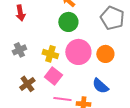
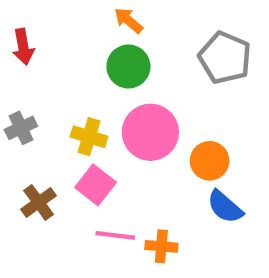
orange circle: (105, 54) -> (210, 161), moved
blue semicircle: (100, 86) -> (225, 207), moved

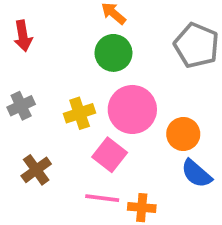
yellow cross: (89, 137) -> (80, 113), turned -36
pink square: (96, 185) -> (110, 155), moved

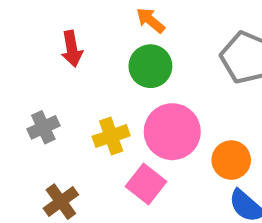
red arrow: (23, 36) -> (72, 49), moved

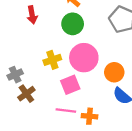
gray cross: (43, 127) -> (15, 75), moved
pink square: (146, 184) -> (70, 85), turned 30

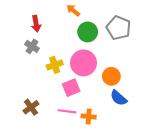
green circle: (73, 24) -> (88, 32), moved
gray cross: (15, 75) -> (32, 46), moved, turned -32
brown cross: (26, 94) -> (31, 107), moved

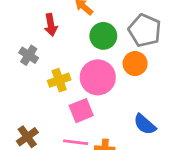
red arrow: (36, 24) -> (51, 25), moved
orange circle: (111, 76) -> (135, 64), moved

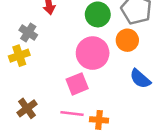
yellow cross: (59, 80) -> (19, 56), moved
blue semicircle: (145, 124) -> (140, 79), moved

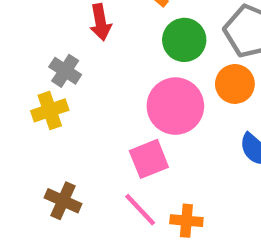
brown cross: (27, 108) -> (63, 201), turned -30
pink line: (72, 113) -> (140, 210), turned 40

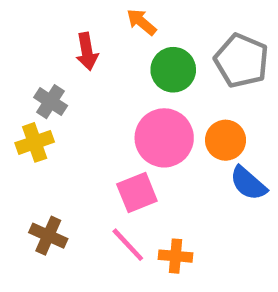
orange circle: (235, 84) -> (226, 140), moved

